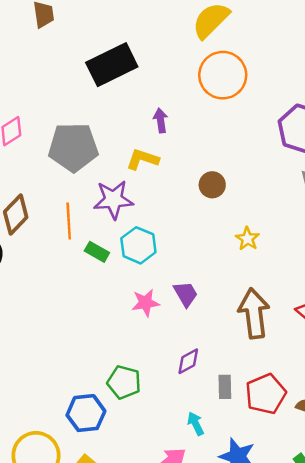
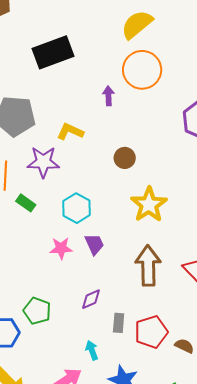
purple arrow: (161, 120) -> (108, 96), moved
yellow star: (247, 239) -> (149, 204), size x1.8
cyan hexagon: (138, 245) -> (77, 208), moved

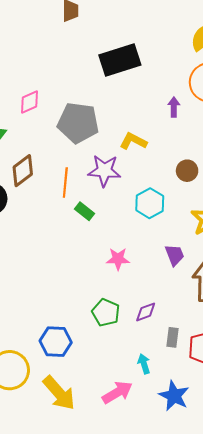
cyan hexagon: (77, 208) -> (150, 203), moved
purple trapezoid: (94, 244) -> (175, 255), moved
green pentagon: (37, 311) -> (106, 313), moved

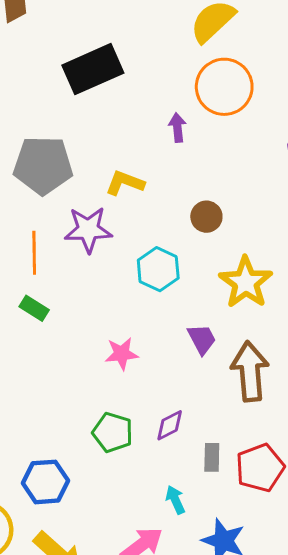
green rectangle: (85, 211) -> (34, 308), moved

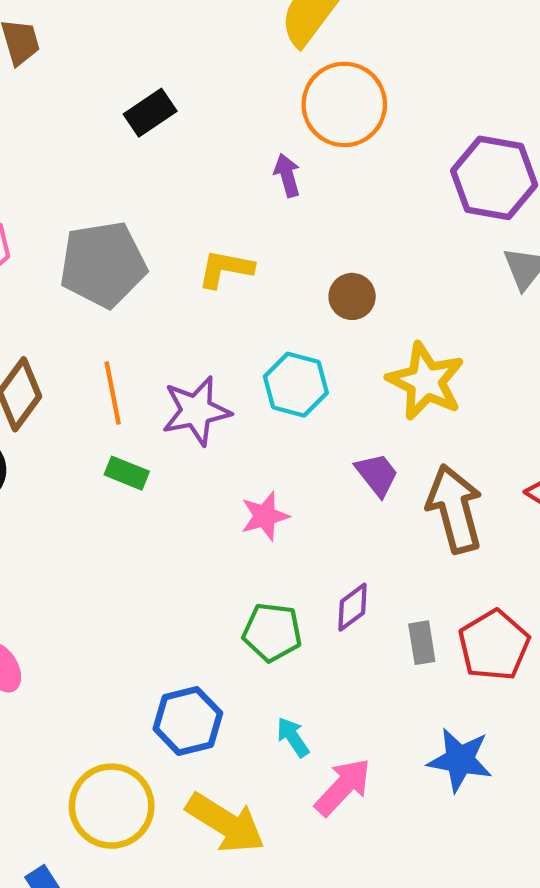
black rectangle: (93, 69) -> (150, 113), size x0.6
purple star: (88, 230) -> (196, 411), moved
cyan arrow: (175, 500) -> (293, 737), moved

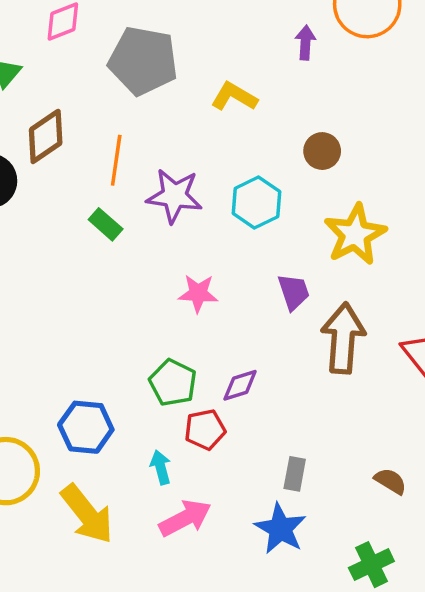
gray rectangle: (422, 643) -> (295, 474), moved
red pentagon: (494, 645) -> (205, 430), moved, size x0.7

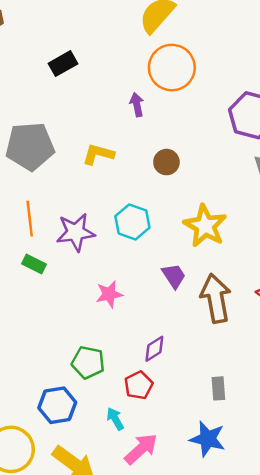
brown circle: (322, 151) -> (166, 162), moved
green pentagon: (173, 383) -> (88, 362), moved
gray rectangle: (295, 474) -> (218, 388), moved

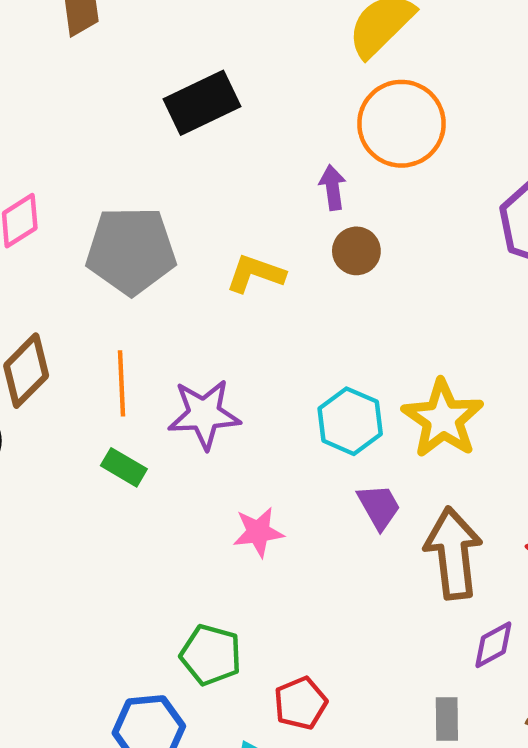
black rectangle: (63, 64) -> (202, 103), size x1.4
brown circle: (166, 162) -> (356, 251), moved
cyan hexagon: (132, 222) -> (350, 421), moved
purple diamond: (154, 349) -> (493, 645), moved

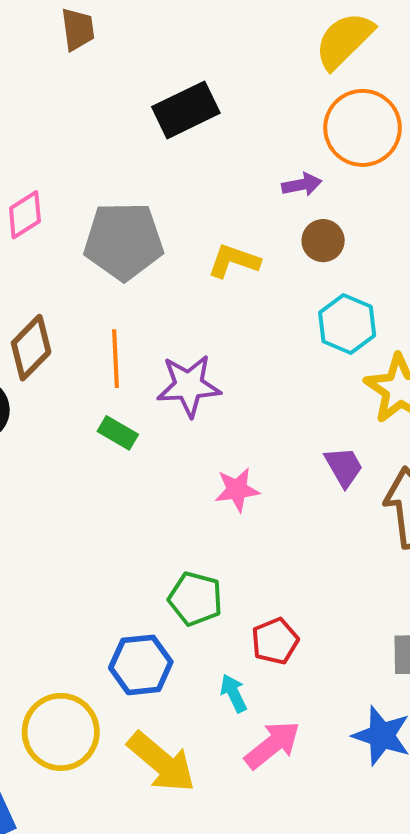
purple arrow: (333, 187) -> (302, 185), turned 87
cyan hexagon: (350, 421) -> (347, 324), moved

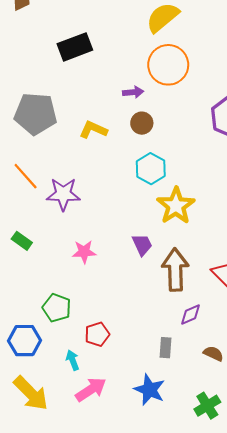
orange line: (116, 359) -> (26, 176), turned -44
green rectangle: (118, 433) -> (22, 241), moved

